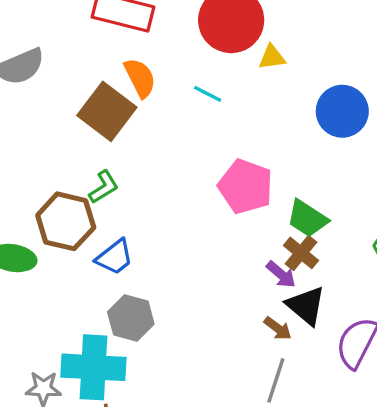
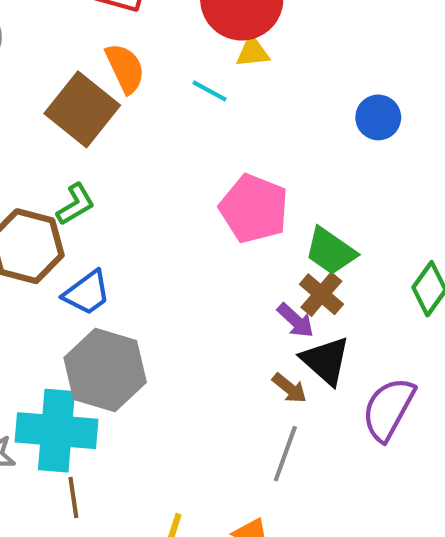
yellow triangle: (272, 57) -> (253, 52), moved
blue circle: (342, 111) -> (378, 117), size x0.7
gray hexagon: (131, 318) -> (105, 370), size x1.4

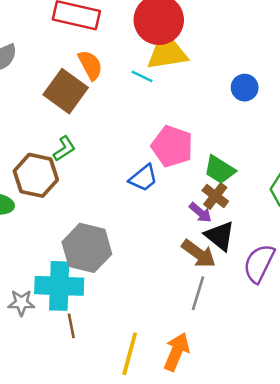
yellow triangle: (253, 52) -> (167, 52), size x2.0
blue trapezoid: (87, 293) -> (143, 178), moved
brown arrow: (290, 388) -> (199, 254), size x1.6

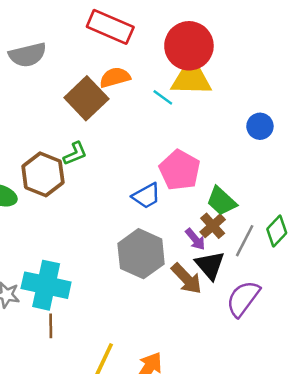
orange semicircle: (90, 65) -> (115, 77), turned -88
gray hexagon: (87, 248) -> (141, 254), moved
gray line: (198, 293) -> (245, 241), moved

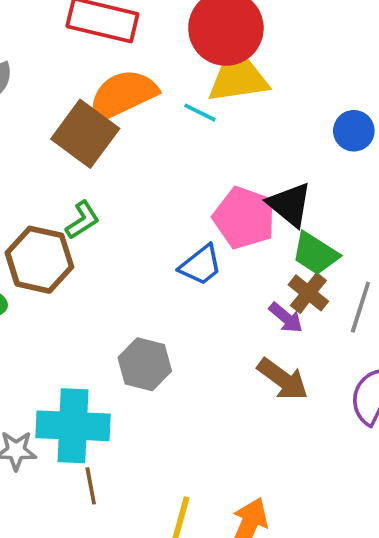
orange semicircle: (115, 77) -> (123, 95), size x1.5
gray hexagon: (141, 254) -> (145, 364), moved, size x0.7
black triangle: (210, 265) -> (290, 204), moved

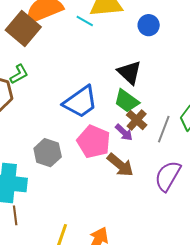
blue circle: (354, 131) -> (149, 25), moved
pink pentagon: (244, 218) -> (94, 142), moved
green trapezoid: (315, 254) -> (127, 101), moved
blue trapezoid: (201, 265) -> (80, 102), size x1.5

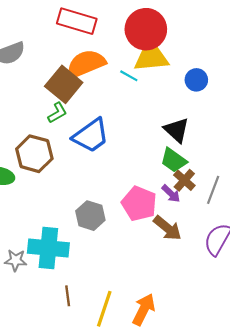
green L-shape: (19, 74) -> (57, 113), moved
blue trapezoid: (80, 102) -> (91, 136), moved
brown line: (15, 215) -> (68, 296), moved

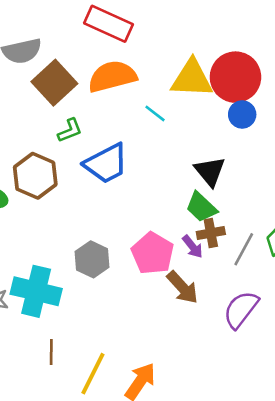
red circle: (146, 29) -> (235, 77), moved
cyan line: (129, 76) -> (155, 113), moved
brown square: (64, 84) -> (54, 83), moved
brown cross: (184, 180) -> (211, 233), turned 30

